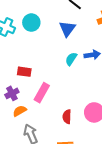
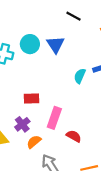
blue triangle: (67, 29) -> (55, 44), moved
red semicircle: (67, 117) -> (74, 136), moved, turned 128

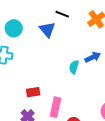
cyan circle: (30, 44) -> (14, 28), moved
blue triangle: (55, 44) -> (47, 29), moved

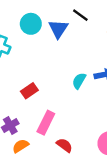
cyan circle: (14, 28) -> (31, 24), moved
red rectangle: (33, 92) -> (29, 91), moved, turned -40

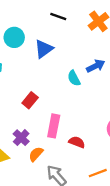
blue triangle: (58, 29) -> (44, 49), moved, turned 36
cyan semicircle: (79, 81) -> (74, 78), turned -42

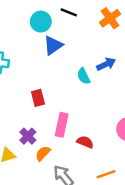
cyan circle: (14, 37) -> (41, 22), moved
red rectangle: (30, 100) -> (38, 98), turned -56

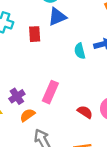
red rectangle: (38, 98) -> (35, 34), moved
red semicircle: (85, 142) -> (85, 112), moved

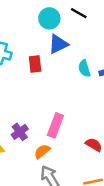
cyan semicircle: (80, 51) -> (84, 68), moved
orange semicircle: (28, 115) -> (42, 151), moved

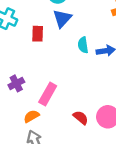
blue triangle: (58, 44) -> (62, 18), turned -30
purple cross: (20, 132) -> (16, 83), moved

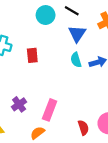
blue triangle: (62, 18) -> (77, 34), moved
red semicircle: (81, 118) -> (83, 128), turned 40

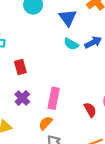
red rectangle: (32, 55) -> (20, 67), moved
cyan semicircle: (76, 60) -> (71, 44), turned -32

